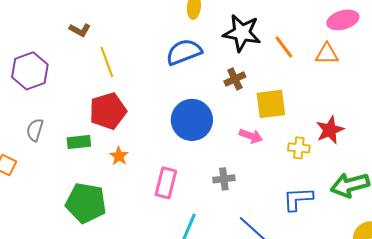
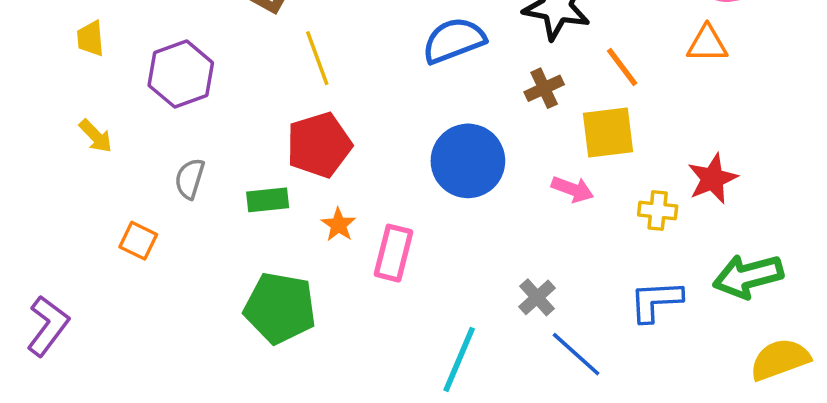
orange line: (284, 47) -> (622, 67), moved
gray cross: (224, 179) -> (537, 297), moved, turned -35
pink rectangle: (166, 183) -> (393, 253), moved

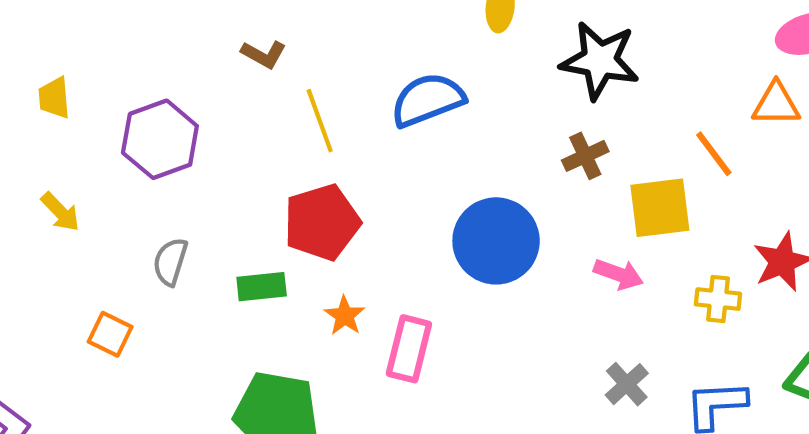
blue semicircle: (454, 40) -> (428, 100), moved
orange line: (622, 67) -> (714, 154), moved
gray cross: (537, 297) -> (627, 384), moved

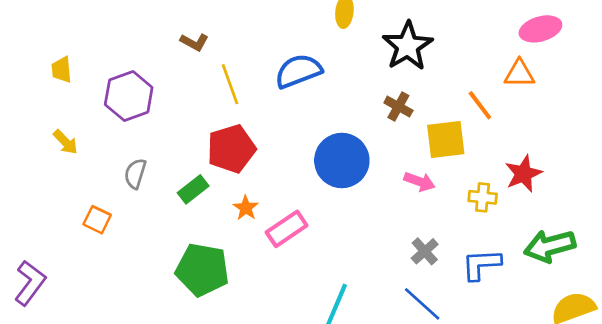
black star: (600, 60) -> (408, 46), turned 30
brown cross: (585, 156) -> (398, 107), turned -36
green rectangle: (262, 287) -> (193, 189), turned -32
pink rectangle: (409, 349) -> (287, 229), turned 42

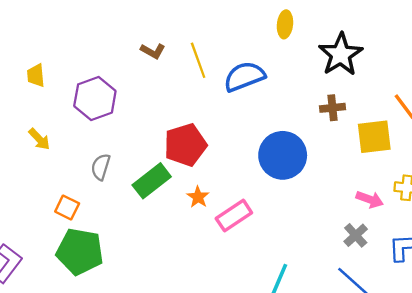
yellow line: (230, 84) -> (198, 60), moved
brown cross: (398, 107) -> (333, 108), turned -35
pink arrow: (419, 182) -> (370, 199), moved
green rectangle: (193, 189) -> (152, 181), size x1.4
green pentagon: (202, 270) -> (80, 252), moved

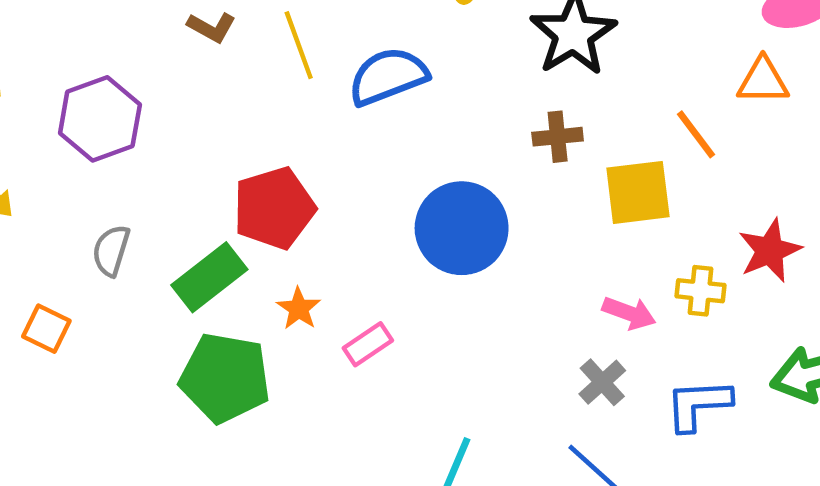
pink rectangle: (234, 216) -> (368, 344), size x0.7
green pentagon: (80, 252) -> (225, 378), moved

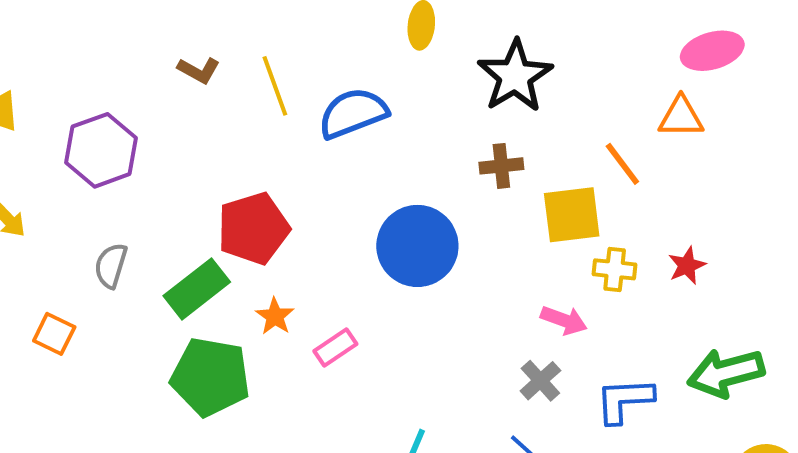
red star: (770, 251) -> (687, 266), size x0.7
yellow cross: (700, 291) -> (615, 269), moved

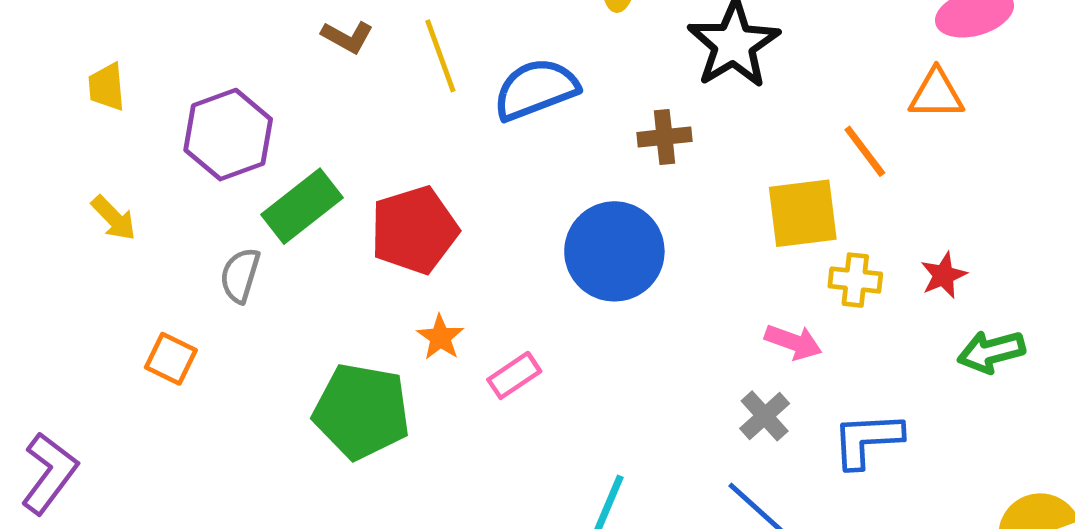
brown cross: (501, 166) -> (665, 137), moved
green rectangle: (197, 289) -> (302, 206), moved
green arrow: (726, 373) -> (991, 352), moved, size x0.7

